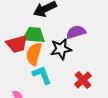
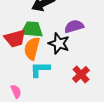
black star: (61, 49) -> (59, 43), turned 30
cyan L-shape: (42, 75) -> (40, 69), turned -70

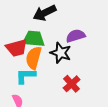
cyan L-shape: (40, 69) -> (26, 76), moved
red cross: (81, 74) -> (72, 84), moved

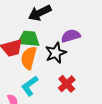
black star: (61, 53) -> (56, 53), turned 30
cyan L-shape: (26, 76) -> (30, 86), moved, turned -35

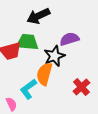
orange semicircle: (29, 58) -> (44, 74), moved
red cross: (67, 84) -> (81, 87), moved

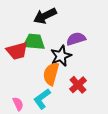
red cross: (81, 87) -> (78, 85), moved
cyan L-shape: (28, 89) -> (42, 99), moved

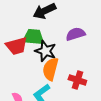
black star: (61, 56) -> (45, 51), moved, turned -30
red cross: (78, 85) -> (77, 80), turned -30

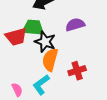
red cross: (77, 80) -> (77, 71), turned -36

